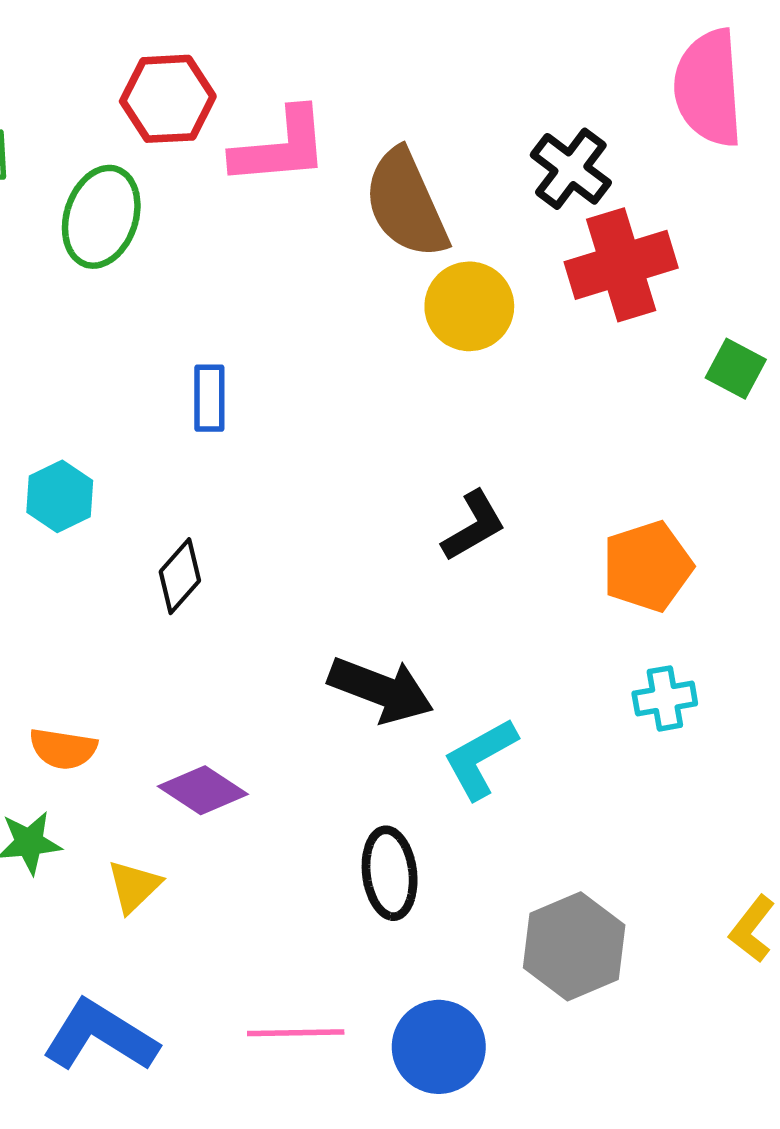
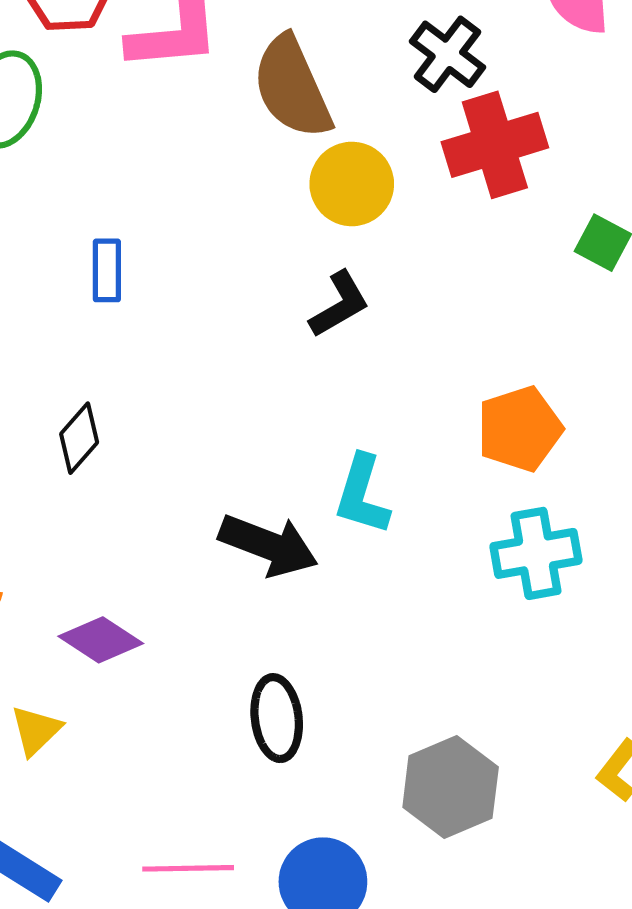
black L-shape: (474, 526) -> (339, 304), moved
cyan cross: (665, 698) -> (536, 553), size x1.5
cyan L-shape: (480, 759) -> (362, 495), moved, turned -44

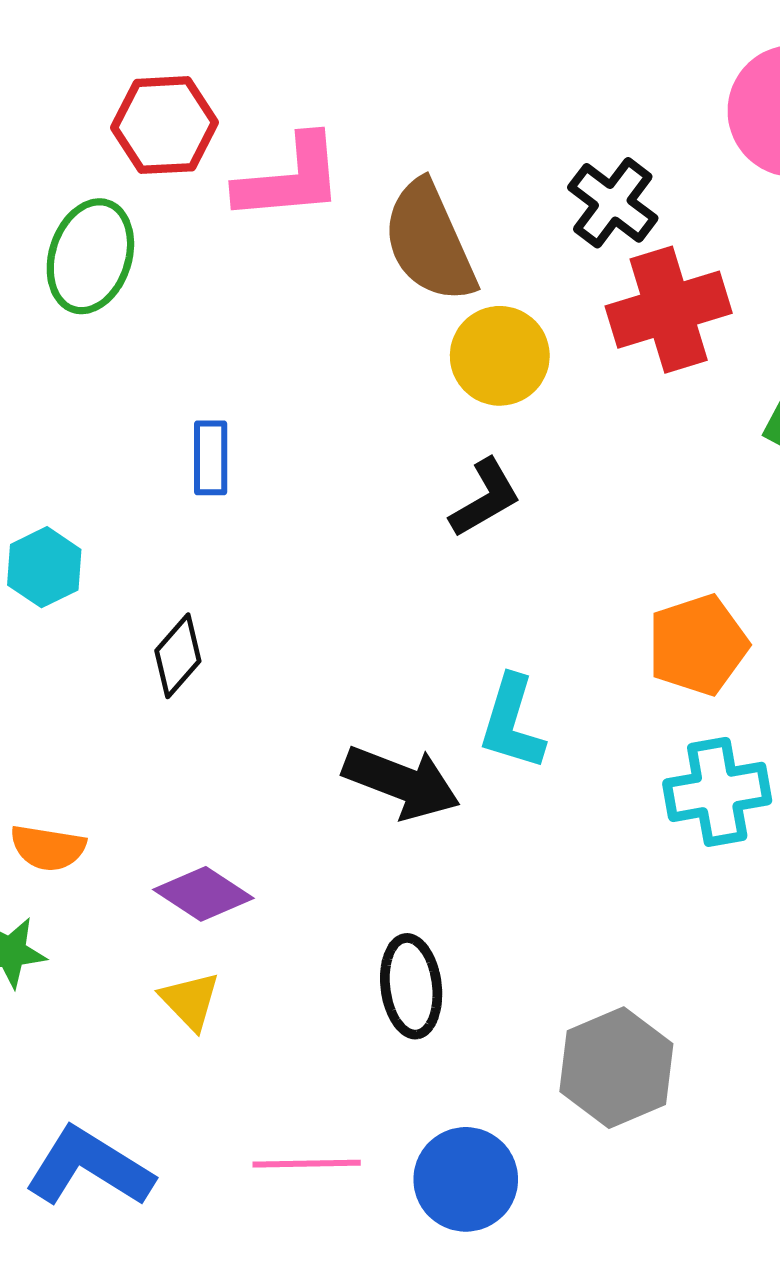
yellow triangle: (36, 730) -> (190, 1001), moved, turned -30

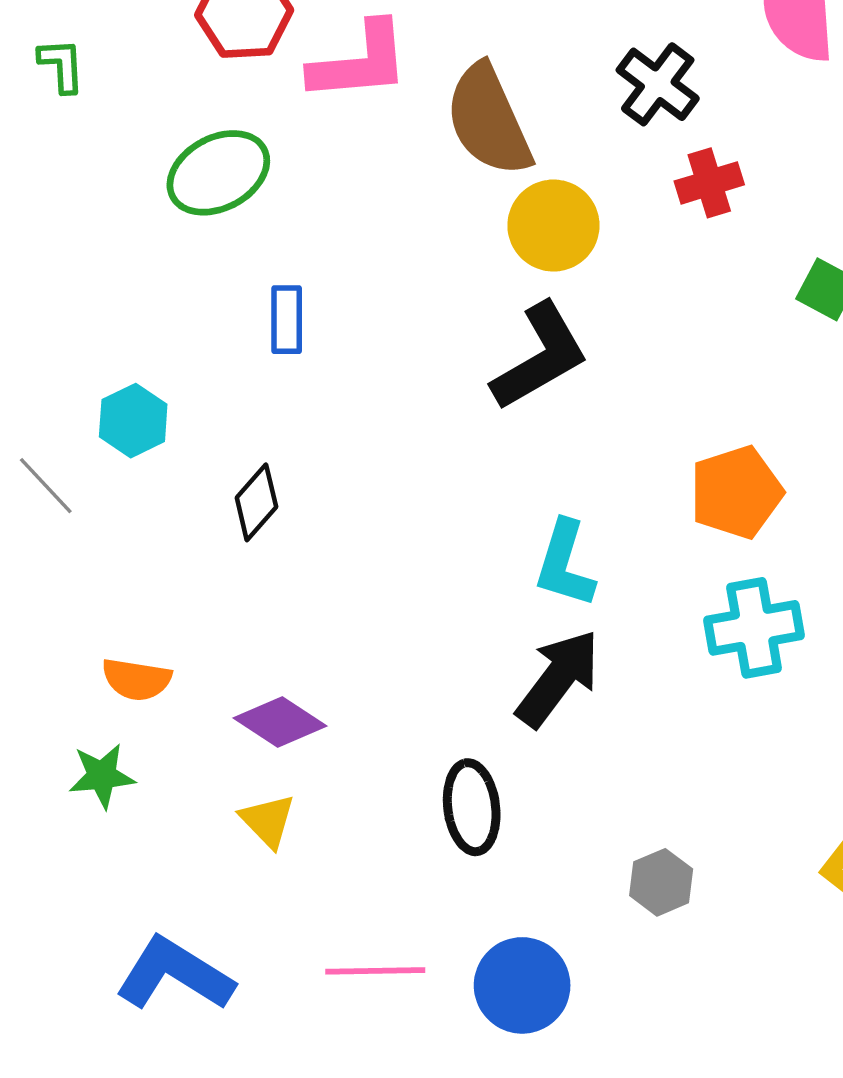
green ellipse: (90, 256) -> (218, 173), moved, turned 44
red cross: (669, 310) -> (709, 183), size x0.6
black L-shape: (485, 498) -> (540, 357), size x1.5
black arrow: (401, 782) -> (558, 678), moved, turned -74
gray hexagon: (616, 1068) -> (661, 882), size x0.6

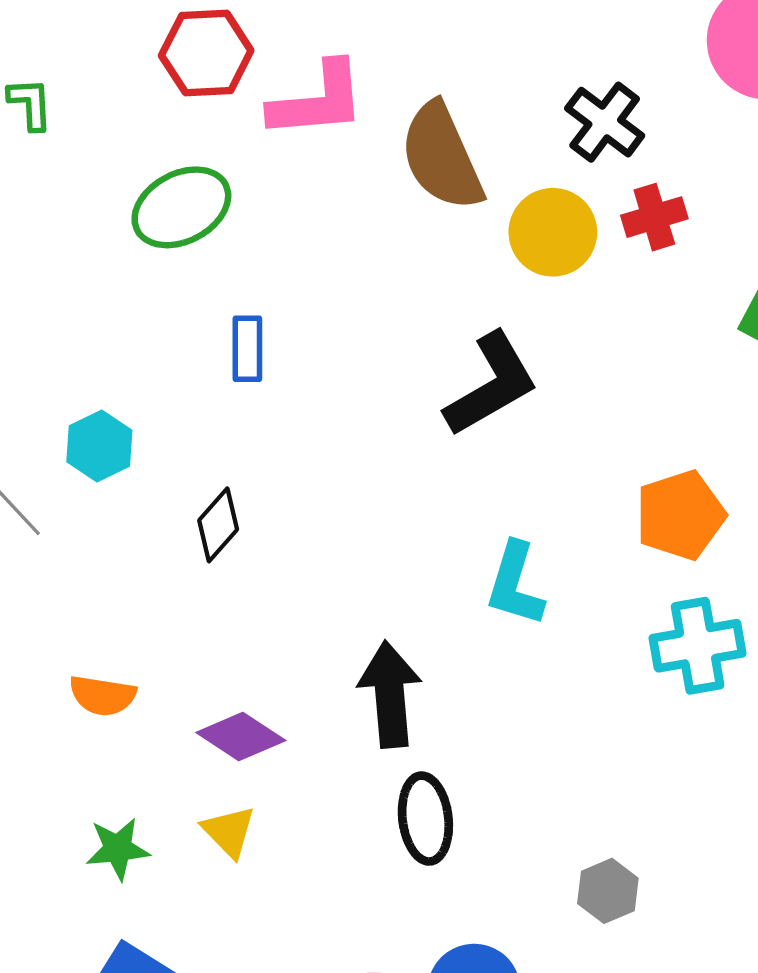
yellow circle: (553, 226) -> (553, 232), moved
black arrow: (558, 678) -> (390, 694), moved, turned -42
green star: (102, 776) -> (118, 849), moved

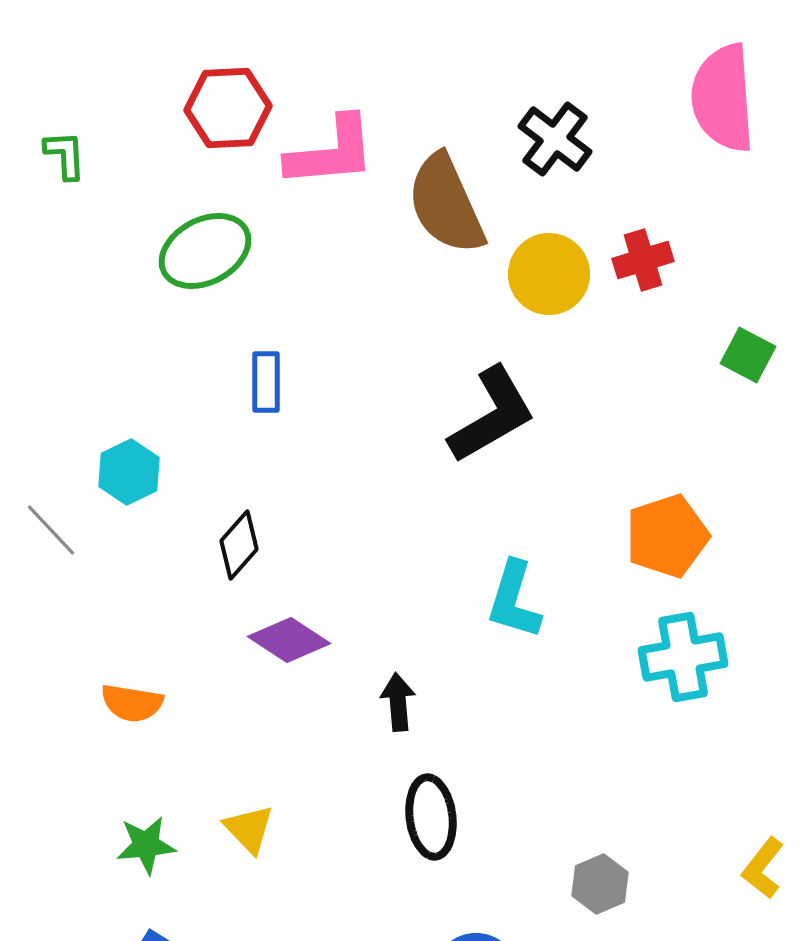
black cross: (605, 122) -> (555, 139), moved
black arrow: (390, 694) -> (398, 702), size x0.6
purple diamond: (241, 736) -> (289, 640), moved

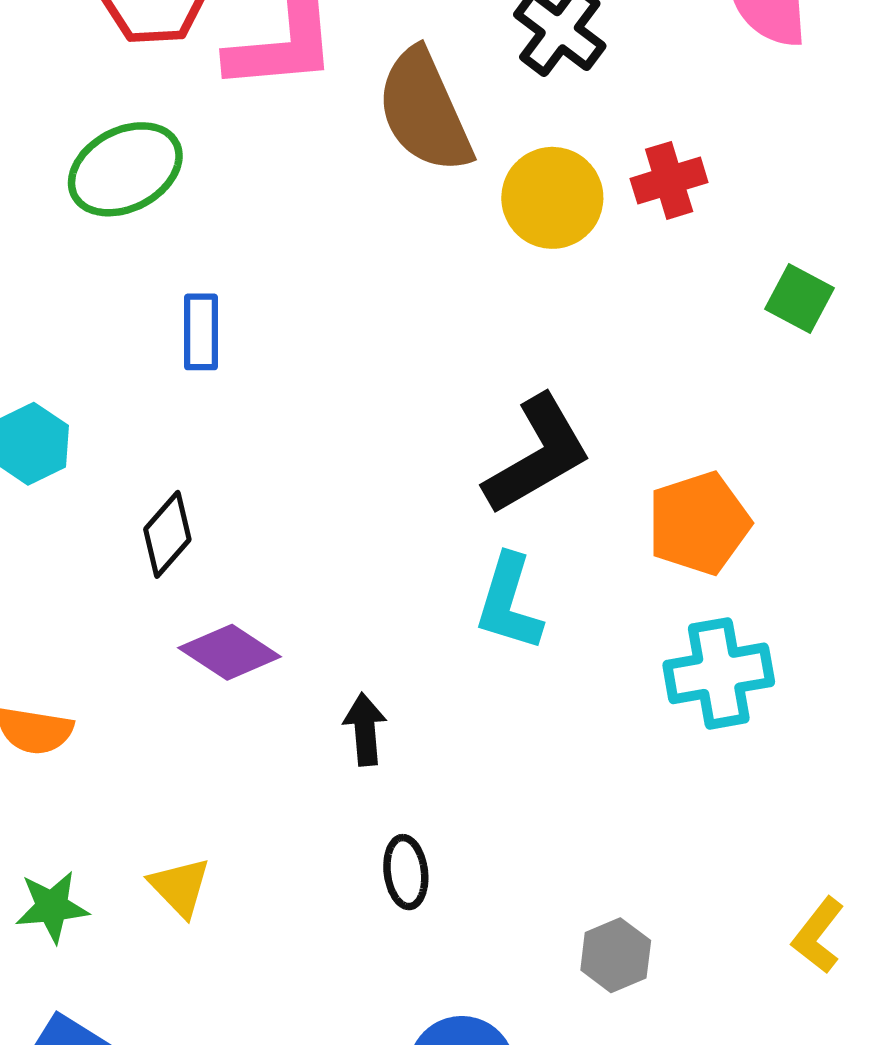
black L-shape: (492, 415) -> (537, 455), moved
black ellipse: (431, 817) -> (406, 872), size x0.7

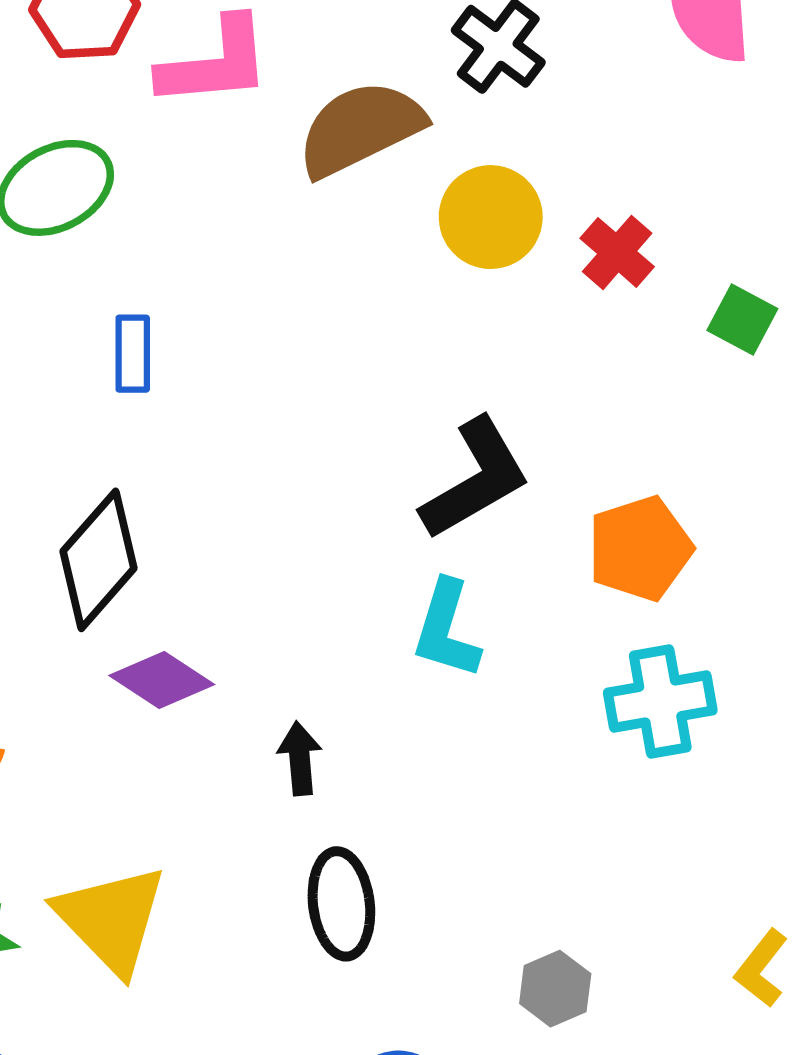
brown semicircle: (424, 111) -> (360, 128), turned 88
red cross: (669, 180) -> (617, 252), moved, turned -32
black diamond: (167, 534) -> (99, 560), size x1.6
black ellipse: (406, 872) -> (341, 904), size x1.5
yellow triangle: (180, 887) -> (111, 919), size x1.8

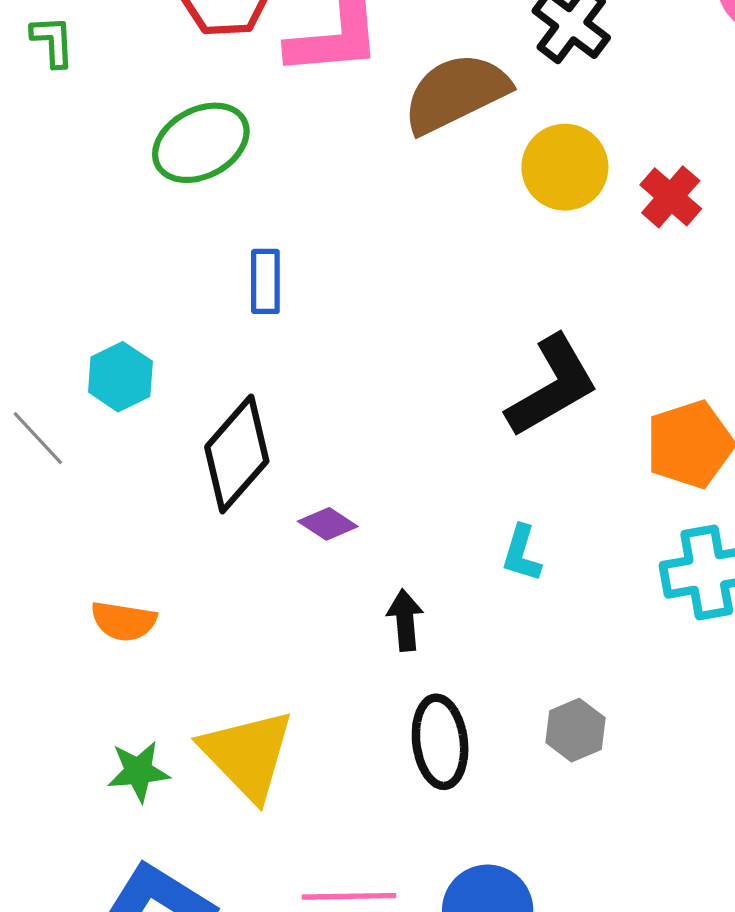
cyan L-shape: (446, 629) -> (522, 553), moved, size x0.7
purple diamond: (162, 680) -> (328, 524), moved, size x0.7
gray hexagon: (555, 989) -> (575, 730), moved

